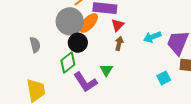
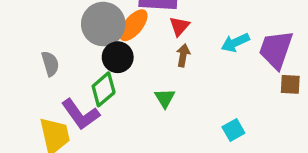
cyan square: (164, 78) -> (233, 130), moved
purple L-shape: (85, 82) -> (81, 114), moved

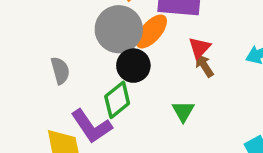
red triangle: (179, 26) -> (200, 48), moved
brown arrow: (183, 55) -> (204, 65), turned -45

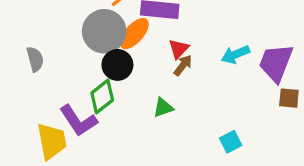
brown arrow: (204, 65) -> (183, 65), turned 70
gray semicircle: (60, 71) -> (35, 59), moved
green triangle: (183, 111) -> (163, 108), turned 40

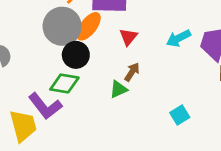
brown arrow: (183, 65) -> (132, 72), moved
green diamond: (102, 97) -> (64, 83), turned 52

